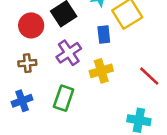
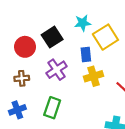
yellow cross: (101, 71) -> (93, 76), moved

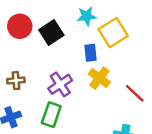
red circle: (25, 47) -> (20, 26), moved
purple cross: (57, 70) -> (60, 84), moved
yellow cross: (93, 76) -> (99, 78), turned -36

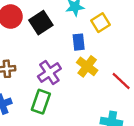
yellow square: (113, 33) -> (100, 23), size x0.7

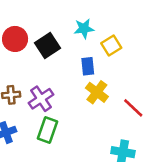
purple cross: (49, 72) -> (41, 99), moved

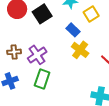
blue rectangle: (88, 66) -> (73, 30), turned -40

